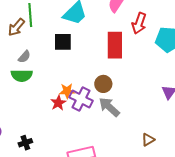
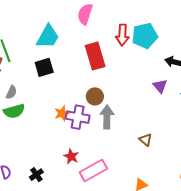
red arrow: (139, 23) -> (122, 35), moved
red star: (58, 103) -> (71, 156), moved
gray arrow: (109, 107) -> (107, 117), turned 65
brown triangle: (148, 140) -> (146, 140), moved, turned -32

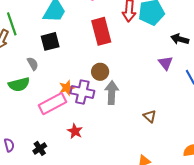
gray semicircle: (11, 92) -> (33, 64), moved, turned -56
pink rectangle: (93, 170) -> (53, 104), moved

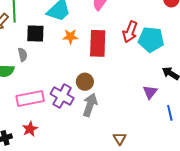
black square: (50, 41) -> (35, 33), moved
orange star: (67, 88) -> (70, 37), moved
red star: (75, 131) -> (30, 129), moved

